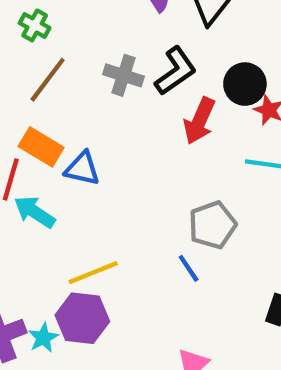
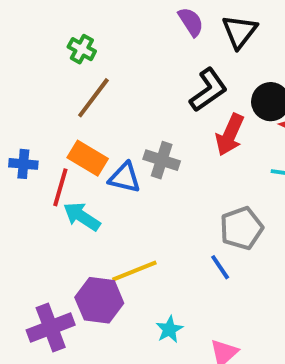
gray cross: (123, 75) -> (162, 160), moved
purple hexagon: (82, 318) -> (99, 300), moved
cyan star: (43, 338) -> (169, 329), moved

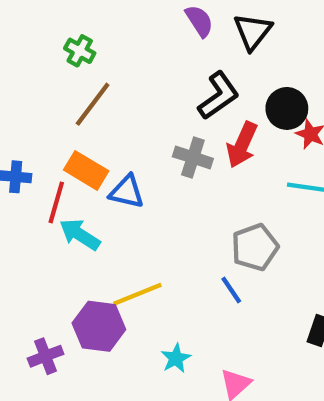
gray cross: (162, 160) -> (193, 158), moved
purple cross: (51, 328) -> (46, 356), size x0.7

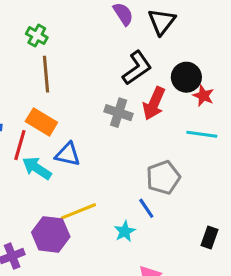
brown line: (93, 104) -> (46, 74), turned -42
blue triangle: (127, 192) -> (68, 154), moved
cyan star: (176, 358) -> (125, 231), moved

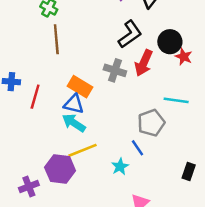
orange rectangle: (41, 122) -> (80, 87), moved
cyan line: (202, 134) -> (176, 100), moved
cyan arrow: (37, 168) -> (74, 123), moved

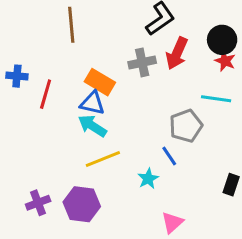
black circle: (170, 42) -> (222, 40), moved
red star: (184, 57) -> (225, 61), moved
gray cross: (115, 70) -> (142, 62), turned -30
purple hexagon: (60, 169) -> (82, 204), moved

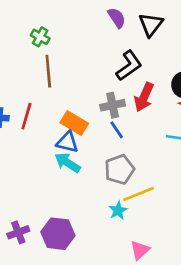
red line: (46, 94) -> (26, 116), moved
gray pentagon: (186, 126) -> (119, 169), moved
blue line: (169, 156) -> (117, 130), moved
yellow line: (103, 159) -> (139, 194), moved

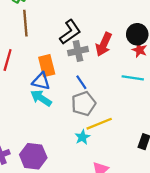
black L-shape: (129, 66) -> (70, 32), moved
orange rectangle: (74, 123) -> (47, 66), turned 45
blue line: (117, 130) -> (81, 82), moved

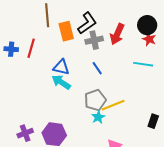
orange rectangle: (47, 66) -> (66, 31), moved
gray pentagon: (84, 104) -> (95, 100), moved

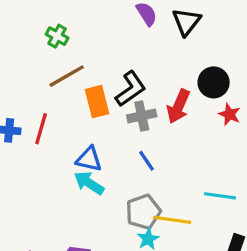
brown line: (47, 15) -> (67, 76), turned 65
black circle: (147, 25) -> (214, 82), moved
cyan line: (143, 64) -> (220, 196), moved
yellow line: (113, 105) -> (172, 220), turned 30

